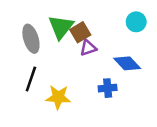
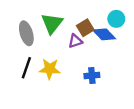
brown square: (80, 32) -> (85, 28), moved
blue diamond: (127, 63) -> (104, 34), moved
yellow star: (58, 97) -> (50, 69), moved

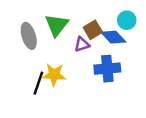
black line: (26, 68) -> (38, 83), moved
blue cross: (92, 76) -> (107, 69), moved, size x1.5

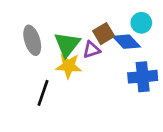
green triangle: (57, 25) -> (67, 44), moved
blue cross: (107, 69) -> (143, 77), moved
yellow star: (54, 75) -> (69, 66), moved

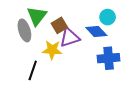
brown square: (104, 34) -> (59, 25), moved
green triangle: (67, 44) -> (37, 16), moved
purple triangle: (91, 50) -> (70, 38), size x1.5

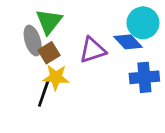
cyan circle: (108, 17) -> (143, 23), size x1.5
brown square: (59, 25) -> (49, 53), moved
yellow star: (52, 50) -> (56, 77), moved

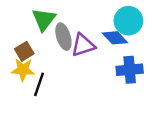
gray ellipse: (33, 41) -> (63, 37), moved
brown square: (49, 53) -> (24, 51), moved
yellow star: (56, 77) -> (23, 70), moved

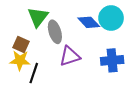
blue diamond: (115, 38) -> (89, 22), moved
purple triangle: (83, 45) -> (70, 56), moved
brown square: (24, 51) -> (21, 44), turned -35

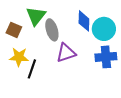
cyan circle: (111, 18) -> (104, 29), moved
blue diamond: (89, 22) -> (84, 21), turned 45
brown square: (21, 44) -> (14, 30), moved

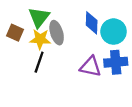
purple triangle: (66, 53) -> (91, 67), moved, turned 30
yellow star: (19, 57) -> (40, 39), moved
black line: (32, 69) -> (39, 62), moved

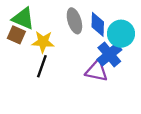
green triangle: (39, 17) -> (23, 19), moved, turned -45
gray ellipse: (57, 33) -> (74, 21), moved
blue cross: (116, 62) -> (109, 55), moved, turned -35

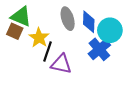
yellow star: (43, 42) -> (39, 38), turned 30
black line: (42, 66) -> (47, 51), moved
purple triangle: (97, 71) -> (61, 64), moved

